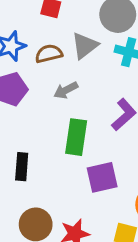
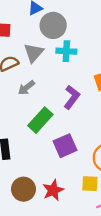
green rectangle: (76, 137) -> (40, 120), turned 45

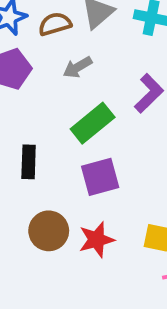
purple square: (65, 146) -> (100, 177), moved

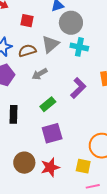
green rectangle: (93, 123) -> (48, 104), size x0.7
black rectangle: (29, 162) -> (14, 114), moved

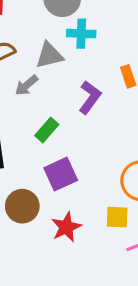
gray triangle: (50, 44) -> (49, 55), moved, turned 36
brown circle: (24, 163) -> (22, 206), moved

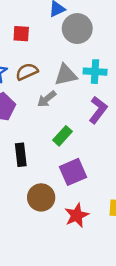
cyan cross: (81, 34) -> (95, 72), moved

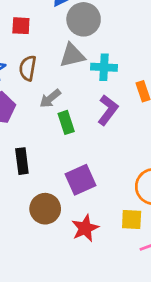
brown semicircle: (27, 72) -> (28, 68), turned -55
gray triangle: (66, 75) -> (72, 55), moved
green rectangle: (62, 136) -> (66, 122), moved, turned -60

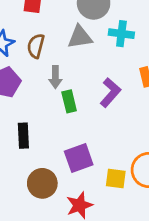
cyan cross: (104, 67) -> (121, 34), moved
gray arrow: (50, 98) -> (55, 77), turned -55
yellow square: (132, 220) -> (116, 179), moved

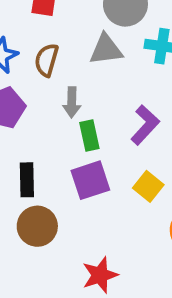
purple square: (79, 158) -> (90, 180), moved
yellow square: (116, 179) -> (148, 186), moved, turned 30
brown circle: (42, 183) -> (37, 226), moved

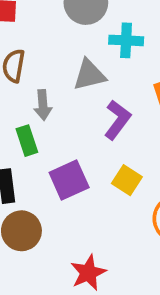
gray triangle: (106, 49) -> (89, 75), moved
green rectangle: (89, 136) -> (27, 141), moved

